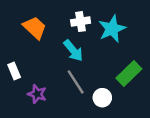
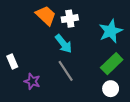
orange trapezoid: (35, 28) -> (46, 15), moved
cyan star: (112, 29) -> (111, 31), moved
white circle: (102, 98) -> (111, 89), moved

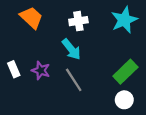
orange trapezoid: (46, 15) -> (31, 18), moved
cyan star: (111, 31) -> (124, 20), moved
purple star: (32, 81) -> (41, 70), moved

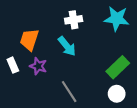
orange trapezoid: (31, 18) -> (29, 40), moved, turned -115
cyan star: (124, 20) -> (117, 19), turned 30
gray line: (74, 80) -> (69, 92), moved

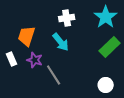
cyan star: (117, 19) -> (106, 17), turned 30
green rectangle: (118, 67) -> (110, 47), moved
gray line: (69, 92) -> (54, 75), moved

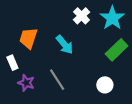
white cross: (67, 18) -> (82, 16), moved, turned -35
purple star: (35, 60) -> (26, 83), moved
white circle: (106, 85) -> (105, 85), moved

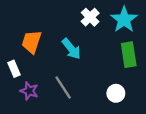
green rectangle: (117, 50) -> (129, 55), turned -55

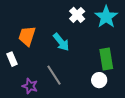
green rectangle: (129, 55) -> (106, 59), moved
purple star: (29, 91) -> (30, 86), moved

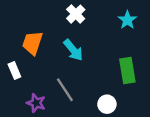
white cross: (77, 15) -> (76, 14), moved
cyan star: (106, 17) -> (127, 20), size x0.7
white circle: (99, 80) -> (107, 104), moved

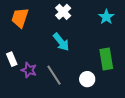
orange trapezoid: (32, 43) -> (20, 18), moved
purple star: (36, 103) -> (29, 70), moved
white circle: (107, 104) -> (87, 79), moved

